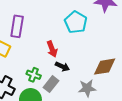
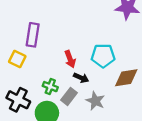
cyan pentagon: (76, 22) -> (103, 56), moved, turned -30
gray star: (87, 88) -> (95, 101), moved, turned 30

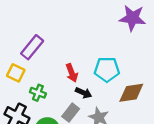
purple rectangle: (33, 35) -> (32, 47), turned 30
green cross: (50, 87) -> (38, 93), moved

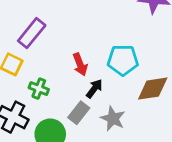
black arrow: (83, 93) -> (94, 89), turned -77

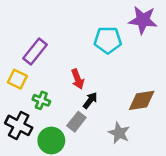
cyan pentagon: (123, 60) -> (108, 40), moved
gray star: (113, 119) -> (119, 133), moved

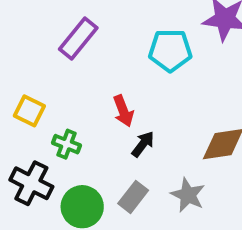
purple rectangle: (35, 51) -> (78, 38), moved
gray rectangle: (76, 122) -> (133, 197), moved

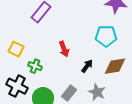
cyan pentagon: (170, 50) -> (106, 36), moved
black arrow: (143, 144) -> (87, 66), moved

